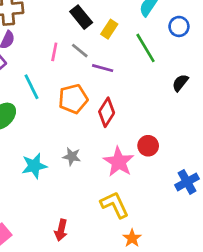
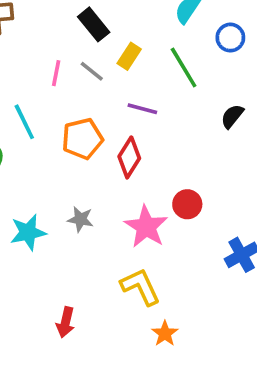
yellow rectangle: (109, 29) -> (129, 56), moved
purple line: (103, 68) -> (142, 109), moved

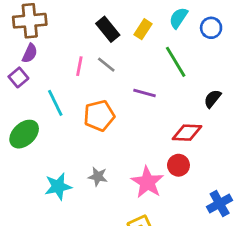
blue circle: (230, 38) -> (211, 28), moved
yellow rectangle: (129, 56) -> (143, 29), moved
red diamond: (129, 157) -> (187, 133), moved, turned 60

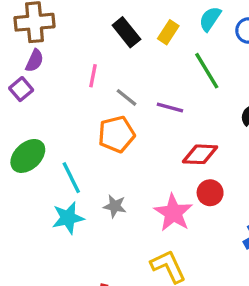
gray line: (106, 65) -> (126, 97), moved
cyan line: (55, 103) -> (71, 178), moved
red diamond: (187, 133) -> (200, 154), moved

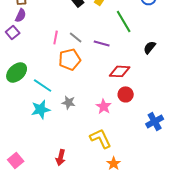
pink line: (93, 76) -> (56, 37), moved
cyan line: (71, 178) -> (43, 85), turned -30
pink star: (173, 213) -> (104, 106), size x0.7

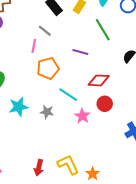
gray line: (76, 37) -> (45, 31), moved
cyan line: (43, 85) -> (68, 95), moved
cyan star: (41, 109) -> (19, 107), moved
yellow L-shape: (101, 138) -> (68, 165), moved

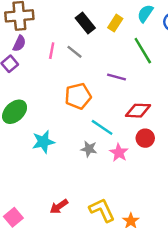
pink line: (34, 46) -> (52, 51), moved
gray star: (47, 112) -> (89, 149), moved
red arrow: (39, 168) -> (59, 206), moved, turned 42

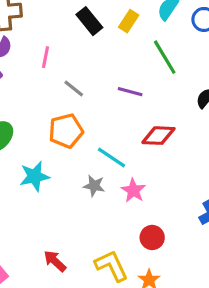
gray line: (74, 52) -> (74, 88), moved
orange pentagon: (78, 96) -> (66, 131), moved
red circle: (145, 138) -> (152, 237), moved
red arrow: (59, 206) -> (55, 261), turned 78

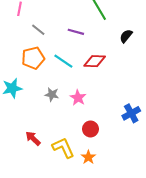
cyan line: (111, 158) -> (63, 61), moved
red arrow: (55, 261) -> (33, 138), moved

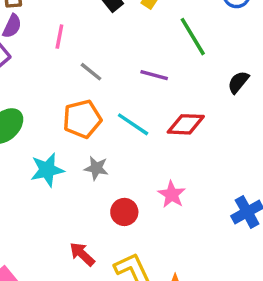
gray star: (52, 95) -> (96, 168), moved
pink star: (78, 98) -> (172, 194), moved
red circle: (90, 129) -> (124, 212), moved

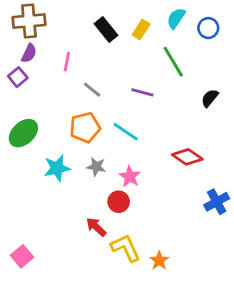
red diamond: (186, 124) -> (187, 157), moved, turned 32
pink star: (172, 194) -> (130, 176), moved
red arrow: (82, 254) -> (96, 227), moved

